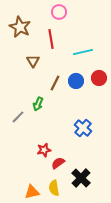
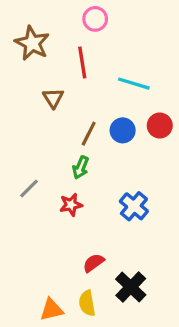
cyan line: (83, 52) -> (134, 84), turned 30
green arrow: (38, 104) -> (81, 168), moved
red star: (44, 150) -> (71, 205), moved

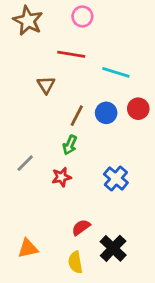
brown star: (32, 43) -> (28, 21), moved
red line: (82, 63) -> (71, 54), turned -72
orange triangle: (52, 310) -> (28, 248), moved

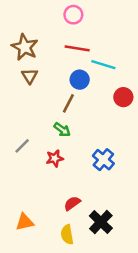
brown star: (28, 21) -> (25, 47), moved
red line: (71, 54) -> (77, 48), moved
brown triangle: (46, 85) -> (30, 76), moved
blue circle: (106, 113) -> (80, 80), moved
green arrow: (70, 145) -> (62, 130), turned -77

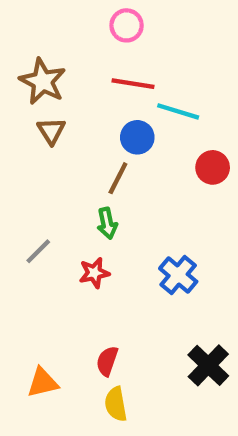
green arrow: (62, 130) -> (107, 223), turned 42
red semicircle: (72, 203) -> (107, 361), moved, turned -35
black cross: (101, 222) -> (208, 365), moved

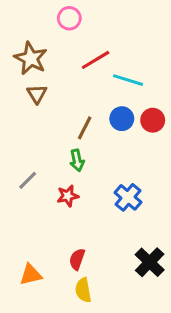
pink circle: (127, 25) -> (69, 18), moved
red line: (133, 84) -> (96, 60), turned -40
blue circle: (137, 137) -> (122, 119), moved

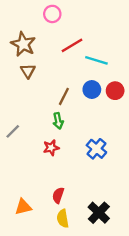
gray line: (28, 180) -> (13, 131), moved
black cross: (150, 262) -> (99, 213), moved

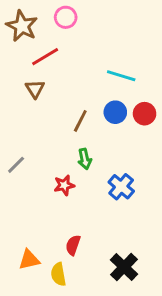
brown star: (23, 44) -> (22, 26), moved
red line: (72, 45) -> (45, 57), moved
green arrow: (58, 121) -> (85, 159), moved
yellow semicircle: (63, 219) -> (58, 274), moved

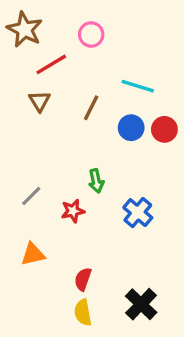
pink circle: (66, 17) -> (91, 34), moved
brown line: (80, 121) -> (91, 108), moved
gray line: (16, 165) -> (31, 196), moved
orange triangle: (29, 260) -> (33, 254), moved
yellow semicircle: (58, 274) -> (83, 312), moved

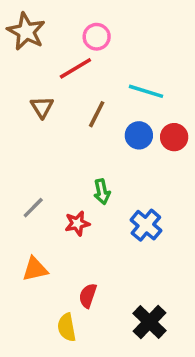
red line: (51, 64) -> (75, 68), moved
yellow semicircle: (83, 312) -> (67, 327), moved

